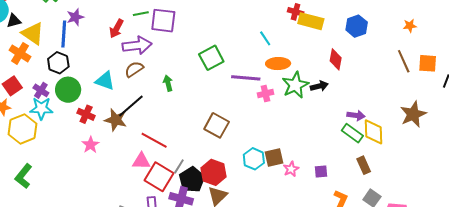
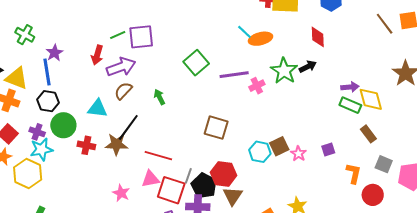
orange ellipse: (278, 64) -> (260, 39), moved
pink star: (90, 145) -> (121, 193), moved

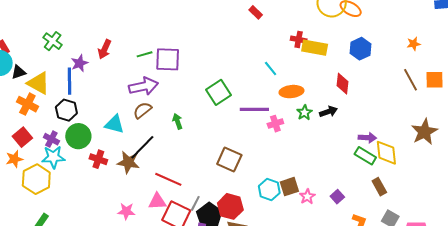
orange ellipse: (260, 39) -> (291, 92), moved
red arrow: (97, 55) -> (105, 49), moved
green star: (284, 71) -> (304, 113), size x0.6
purple square: (328, 150) -> (337, 197), turned -32
pink star: (121, 193) -> (126, 211), turned -30

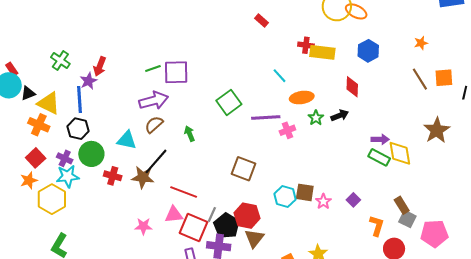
red arrow: (105, 49) -> (100, 66), moved
brown square: (289, 187) -> (305, 192), turned 30
brown rectangle: (379, 187) -> (402, 205), moved

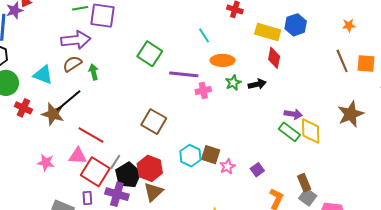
yellow rectangle: (322, 52) -> (268, 32), moved
green square: (229, 102) -> (150, 54), turned -30
green arrow: (189, 134) -> (94, 72), moved

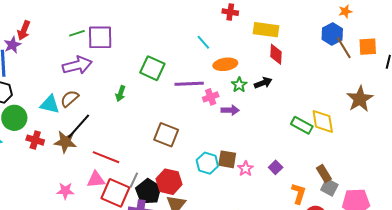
blue hexagon: (296, 25) -> (332, 34), moved
brown semicircle: (72, 64) -> (70, 99), moved
green arrow: (94, 72) -> (120, 94), moved, turned -140
purple arrow: (293, 114) -> (230, 110), moved

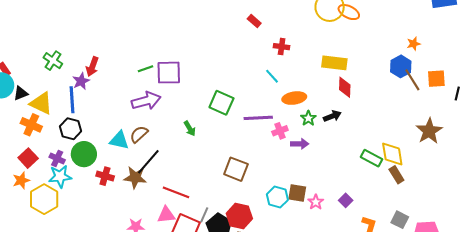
red cross: (230, 12) -> (282, 47), moved
green arrow: (120, 94) -> (190, 129), turned -49
brown rectangle: (324, 173) -> (396, 175), moved

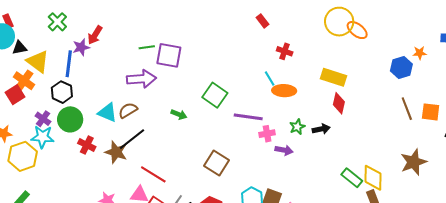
orange star: (414, 44) -> (420, 53), moved
blue hexagon: (401, 66) -> (401, 68), moved
orange ellipse: (294, 98) -> (284, 91), moved
green arrow: (190, 129) -> (179, 114), turned -49
red square: (28, 158) -> (15, 95), moved

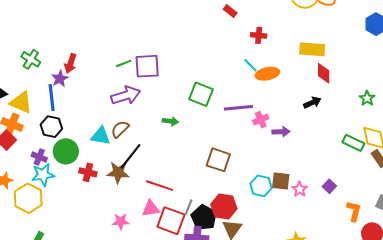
green star: (297, 127) -> (367, 98), moved

